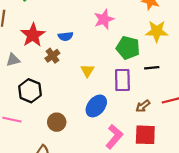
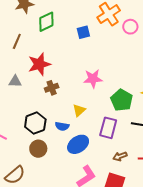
pink star: (104, 19) -> (93, 79), moved
blue semicircle: (66, 36) -> (62, 126), moved
black hexagon: (30, 91) -> (35, 123), moved

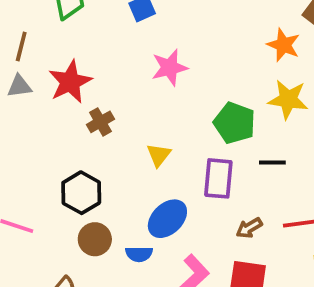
pink star: (93, 79) -> (170, 68), moved
gray triangle: (15, 81) -> (19, 86), moved
blue semicircle: (62, 126) -> (139, 254), moved

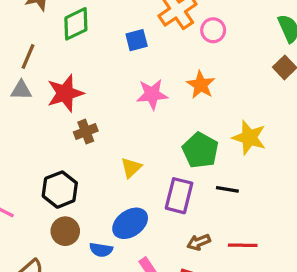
orange star: (284, 45) -> (201, 85), moved

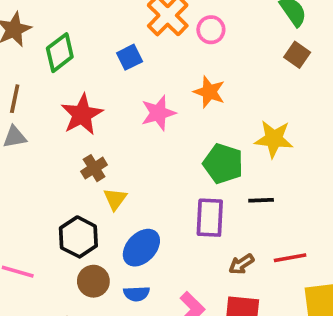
red star: (65, 93) -> (82, 114), moved
yellow triangle: (131, 168) -> (115, 199), moved
blue ellipse: (130, 223) -> (141, 248), moved

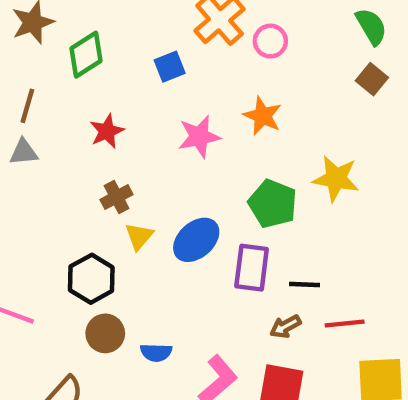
red star: (82, 114) -> (107, 131), size x0.7
black line: (261, 200) -> (305, 284), moved
blue ellipse: (141, 248) -> (196, 240), moved

